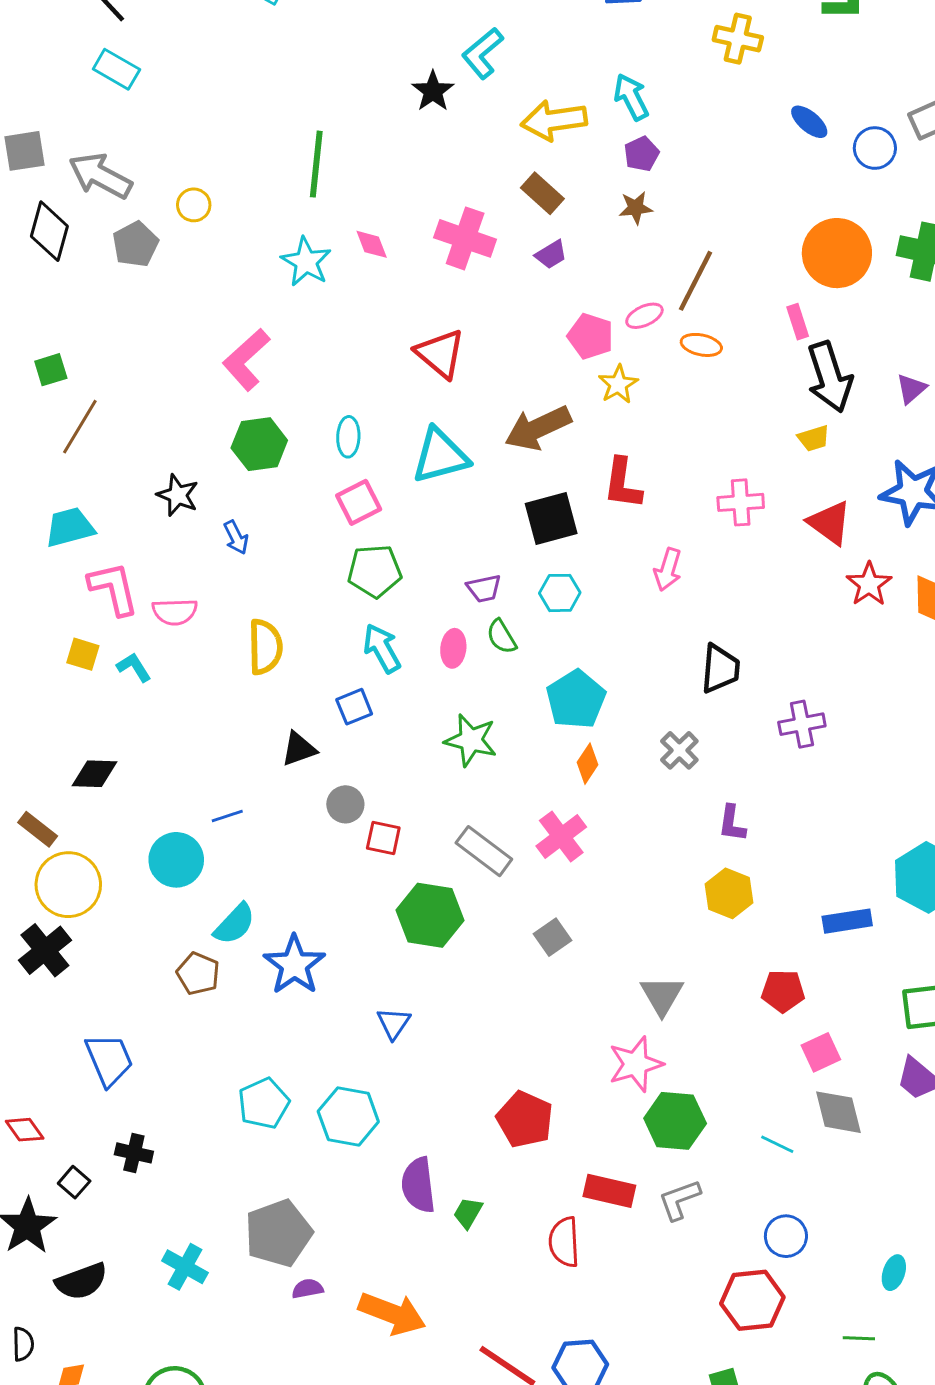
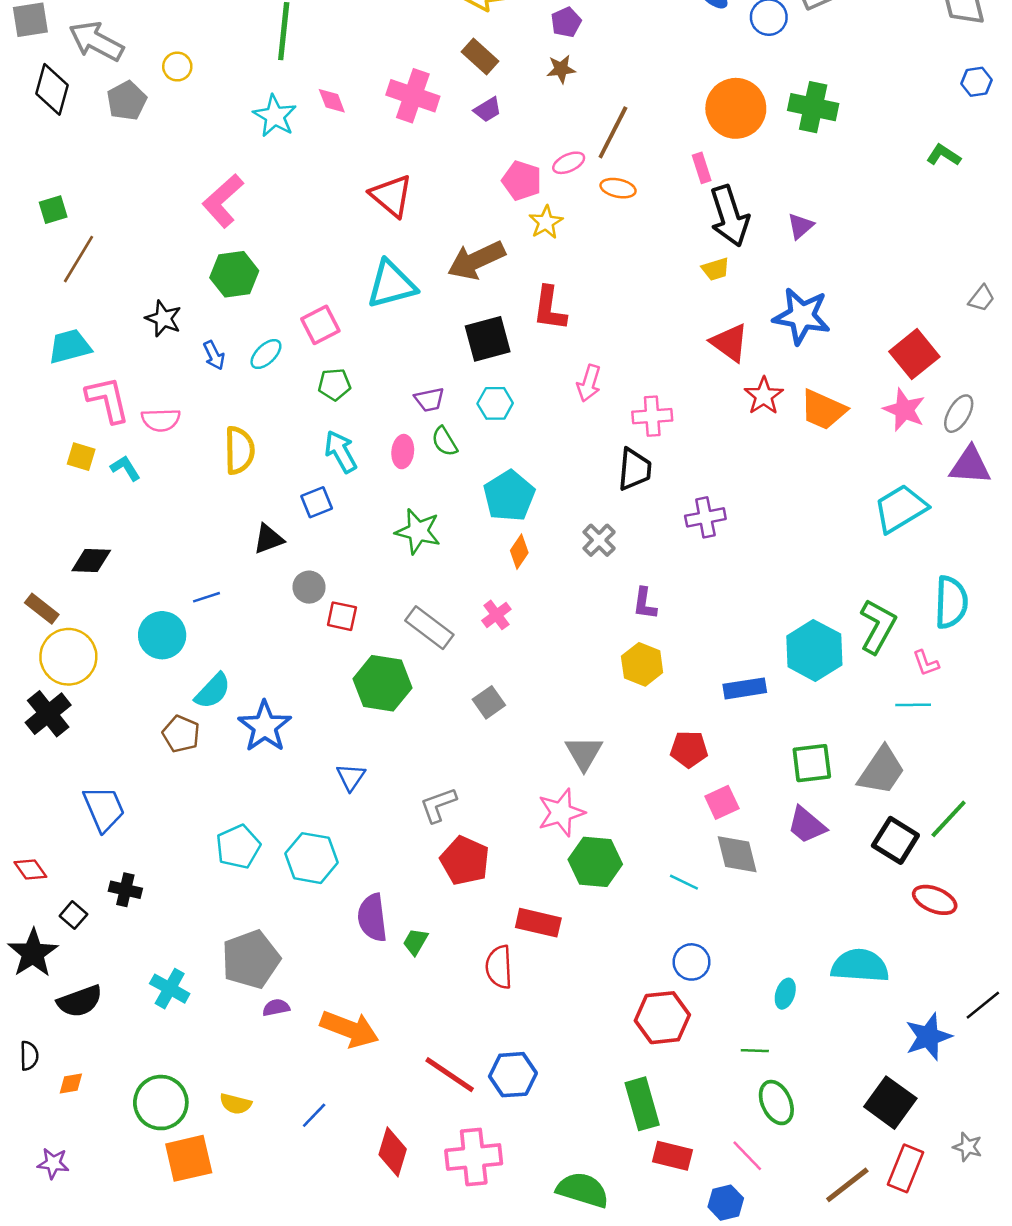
cyan ellipse: (348, 437) -> (266, 354), moved, turned 44
pink cross: (741, 502) -> (652, 416), moved
green pentagon: (375, 571) -> (334, 384), size x0.7
pink cross: (561, 836) -> (496, 615), size x0.7
gray L-shape: (679, 1200) -> (438, 805), moved

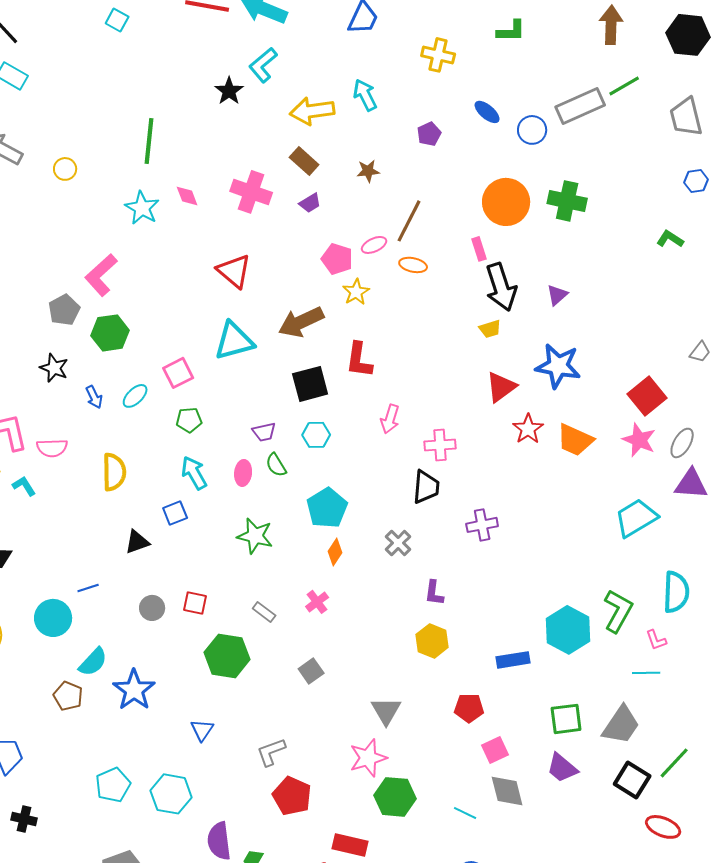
purple pentagon: (566, 22) -> (429, 134), moved
gray pentagon: (127, 101) -> (64, 310), moved
red triangle: (729, 343) -> (501, 387), turned 48
gray circle: (309, 587) -> (152, 608), moved
gray rectangle: (429, 628) -> (264, 612), size x0.6

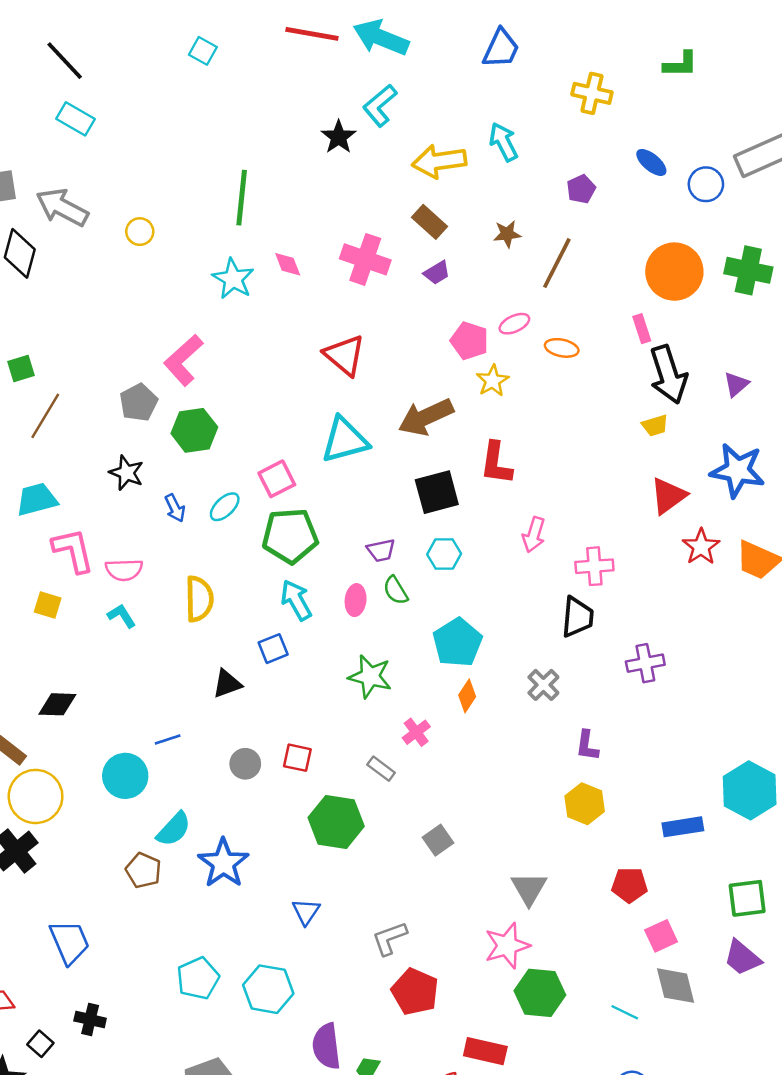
brown line: (409, 221) -> (557, 263), moved
green pentagon: (189, 420) -> (290, 536), size x1.8
cyan L-shape: (24, 486) -> (122, 616), moved
pink cross: (317, 602) -> (416, 732), moved

